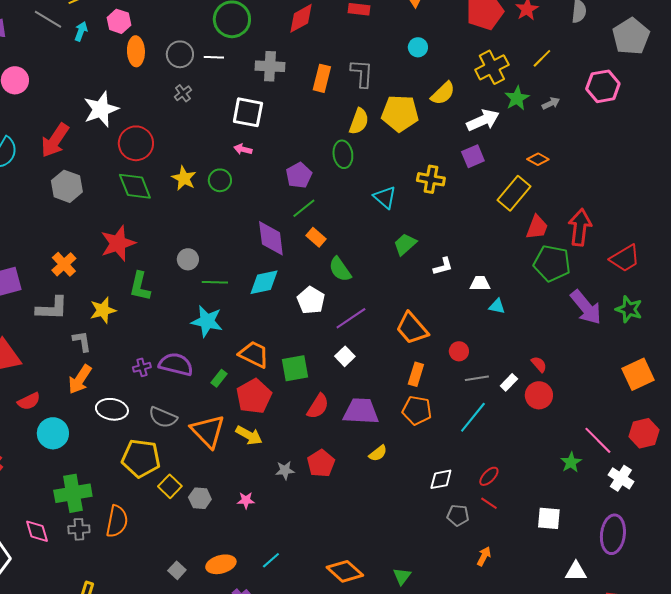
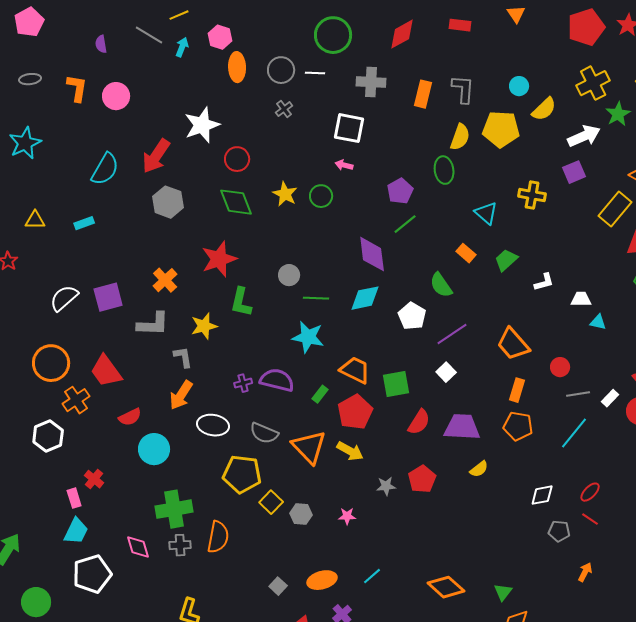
cyan circle: (418, 47) -> (519, 86), moved
red circle: (136, 143) -> (237, 159), size x0.7
orange rectangle: (316, 237) -> (466, 253), moved

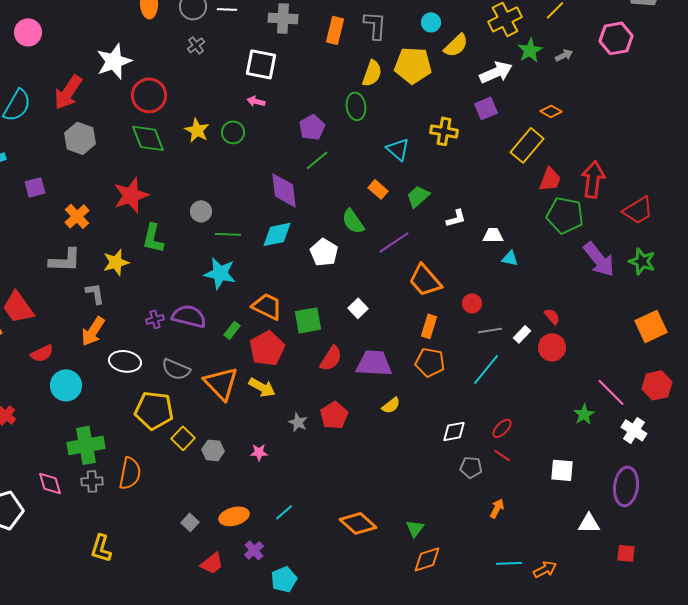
red circle: (237, 159) -> (149, 95), size x1.4
purple square: (108, 297) -> (35, 187), moved, size x0.7
purple line: (452, 334) -> (394, 242), moved
gray star: (386, 486) -> (298, 422), turned 30

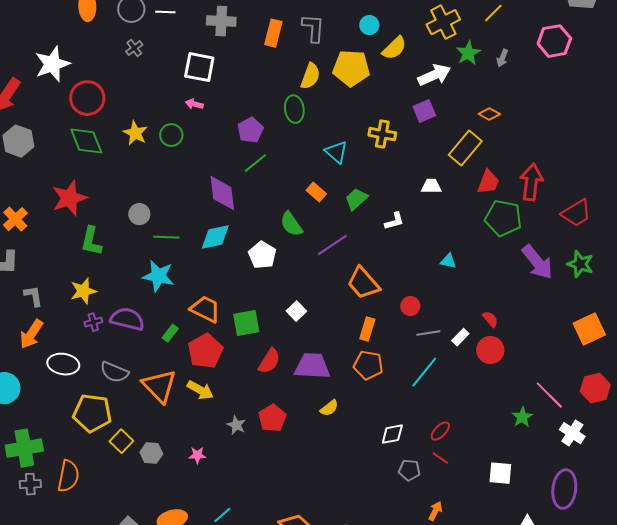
gray arrow: (564, 55) -> (502, 58), turned 138
white trapezoid: (493, 235) -> (431, 186), moved
yellow star: (116, 262) -> (83, 291), moved

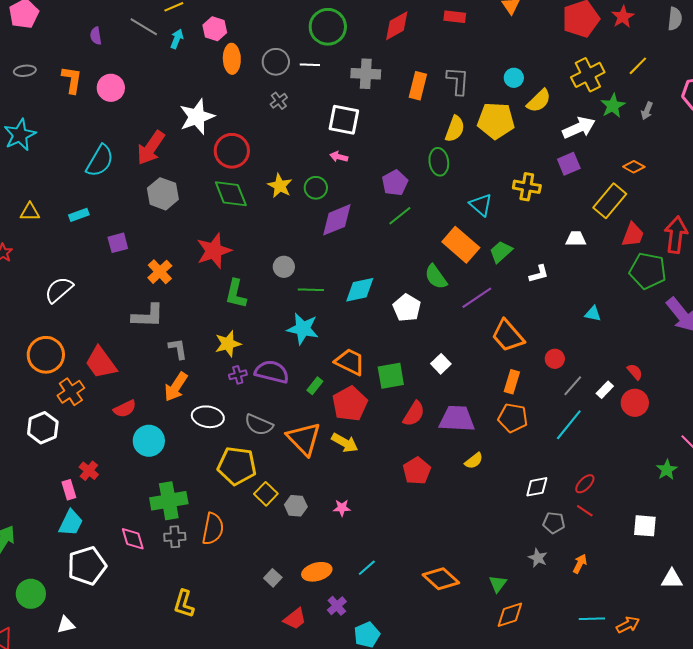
orange rectangle: (316, 192) -> (461, 245), size x1.8
purple diamond: (222, 193) -> (337, 220), moved, turned 75
gray line: (428, 333) -> (573, 386), turned -40
gray star: (236, 425) -> (538, 558), moved

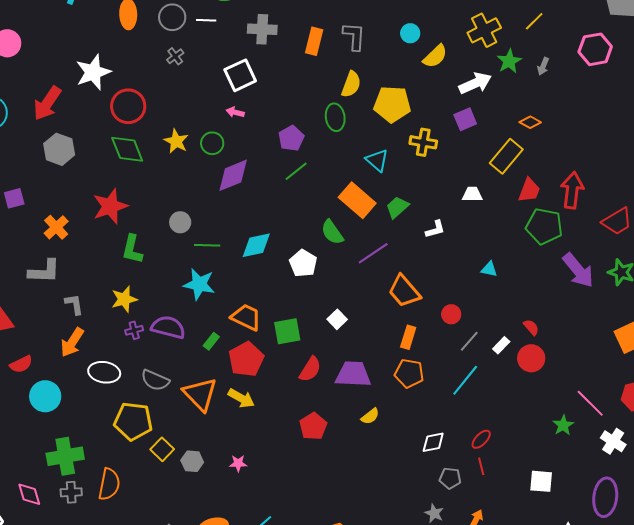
white square: (344, 120) -> (240, 75), turned -36
yellow pentagon: (496, 121) -> (392, 104), moved
red line: (585, 511) -> (481, 466), turned 42

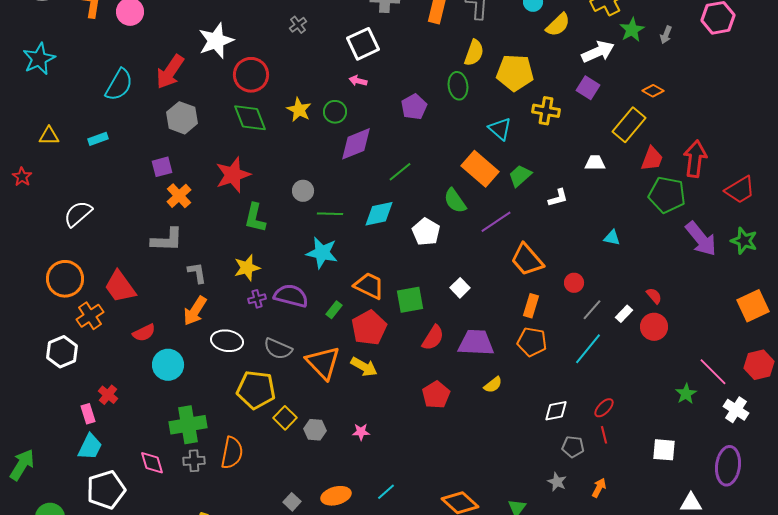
purple square: (465, 119) -> (588, 88), turned -35
green line: (296, 171) -> (400, 172), moved
purple square: (14, 198) -> (162, 167), moved

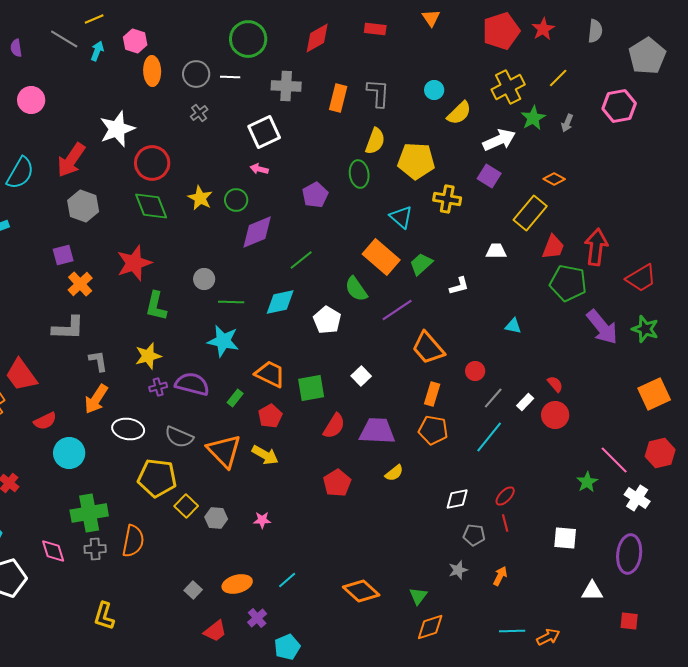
red pentagon: (369, 328) -> (270, 416), size x0.7
gray star: (557, 482) -> (458, 570), turned 30

